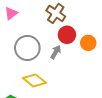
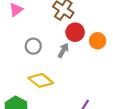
gray circle: (27, 48) -> (33, 46), size x0.6

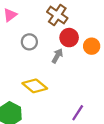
gray circle: (33, 46) -> (29, 42), moved

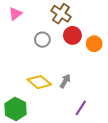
gray circle: (29, 42) -> (42, 40), moved
gray arrow: (57, 56) -> (65, 81), moved

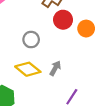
gray circle: (42, 40) -> (31, 40), moved

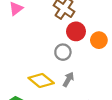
gray circle: (31, 40) -> (63, 52), moved

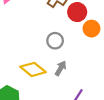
red circle: (76, 31) -> (77, 12), moved

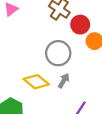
gray circle: (55, 41) -> (58, 53), size x1.5

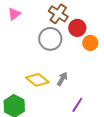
gray circle: (58, 53) -> (50, 39), moved

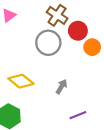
yellow diamond: (37, 80) -> (21, 81), moved
purple line: (77, 105) -> (78, 115), turned 35

